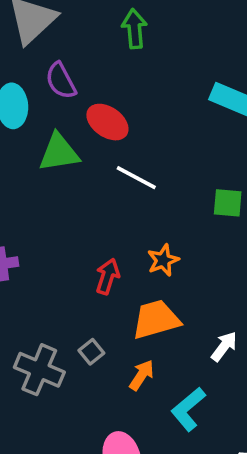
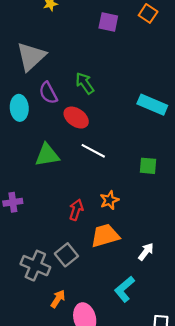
green arrow: (134, 29) -> (85, 83), moved, turned -30
green triangle: (59, 153) -> (47, 155), moved
gray square: (91, 352) -> (66, 255), size x1.5
orange arrow: (142, 375) -> (58, 299), moved

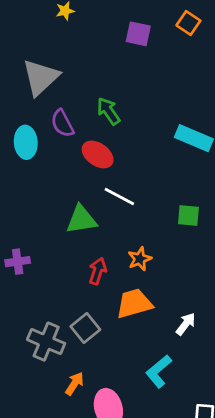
green triangle: (47, 155) -> (81, 220), moved

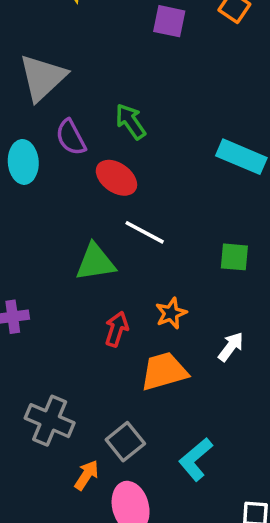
white arrow: (186, 324) -> (231, 347), moved
gray square: (85, 328) -> (125, 442), moved

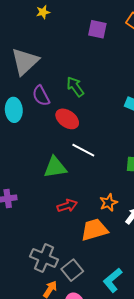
orange star: (171, 313) -> (109, 203), moved
red arrow: (116, 329) -> (67, 206), turned 54
gray cross: (50, 421) -> (44, 258), moved

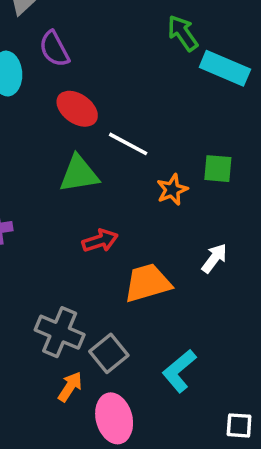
green arrow: (75, 87) -> (183, 33), moved
red ellipse: (67, 119) -> (77, 109), moved
orange star: (109, 203) -> (172, 190), moved

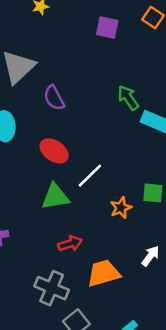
purple semicircle: (54, 49) -> (54, 98), moved
white line: (128, 144) -> (90, 176), turned -72
gray cross: (60, 332) -> (52, 288), moved

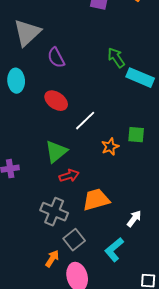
green triangle: (55, 197) -> (56, 152), moved, turned -30
white arrow: (150, 256) -> (134, 219), moved

